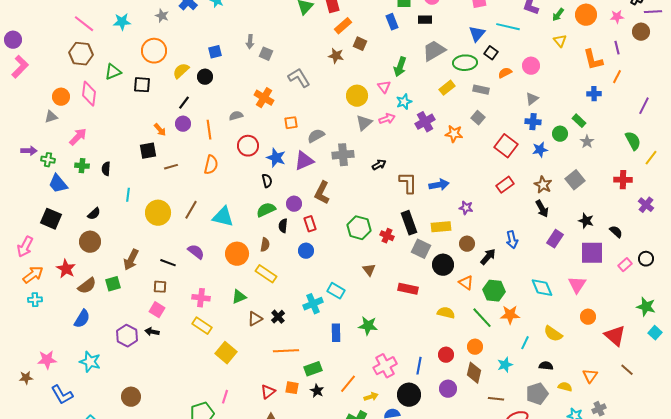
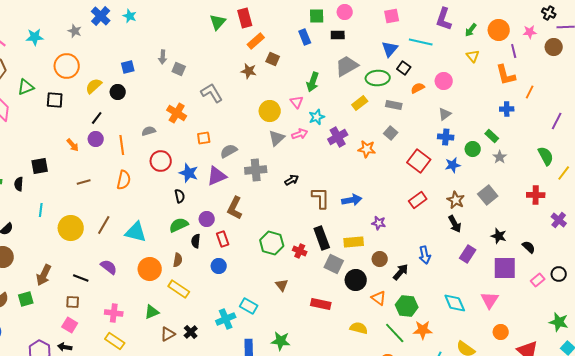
purple line: (617, 48) -> (514, 51), moved
black square: (148, 151) -> (40, 166), moved

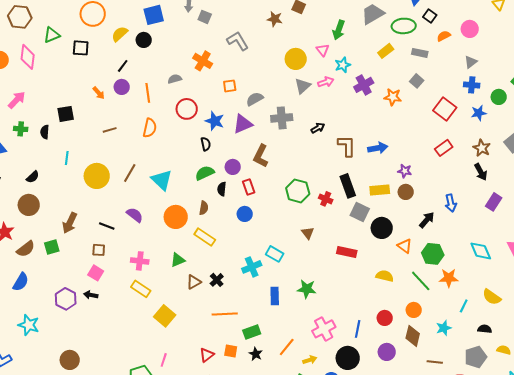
blue square: (128, 67) -> (154, 15), size x1.5
cyan triangle: (136, 232) -> (162, 180), turned 30
brown circle: (380, 259) -> (406, 192), moved

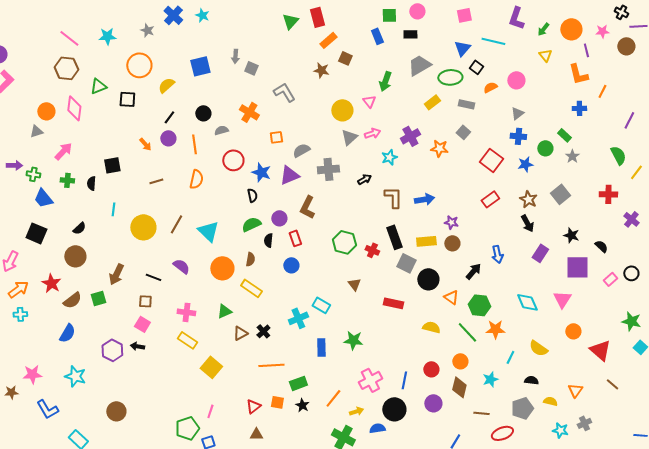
black circle: (144, 40) -> (203, 113), moved
cyan star: (343, 65) -> (389, 157), moved

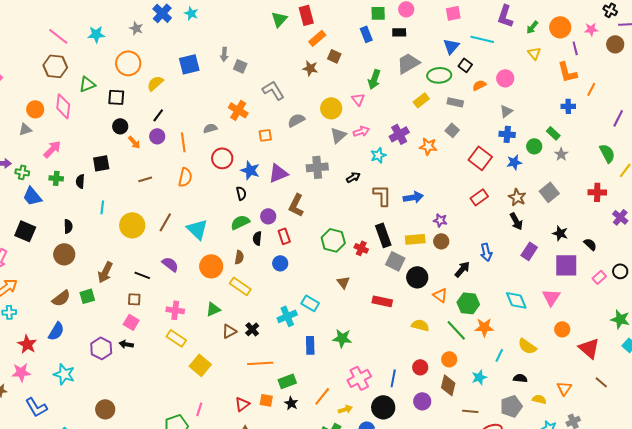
black circle: (203, 113) -> (120, 126), moved
gray semicircle: (301, 150) -> (296, 120), moved
black semicircle: (79, 228) -> (68, 226), turned -48
red star: (51, 283) -> (27, 344), moved

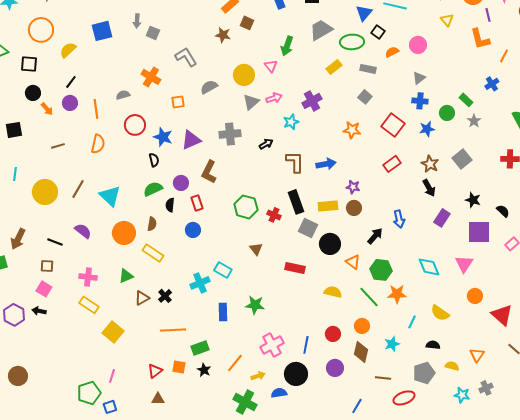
blue cross: (568, 106) -> (492, 84), moved, turned -32
orange star: (428, 146) -> (352, 130), moved

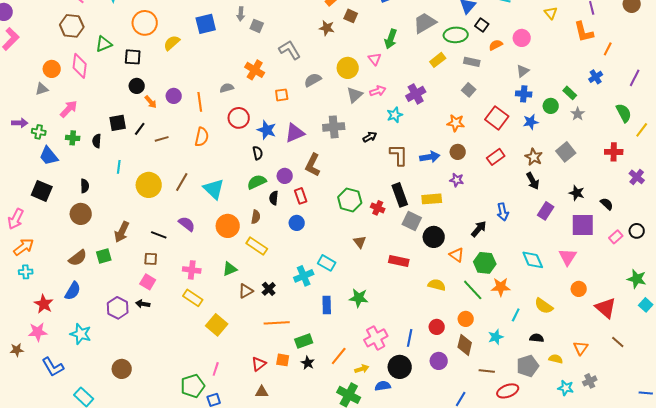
black line: (71, 82) -> (140, 129), moved
brown circle: (354, 208) -> (458, 152), moved

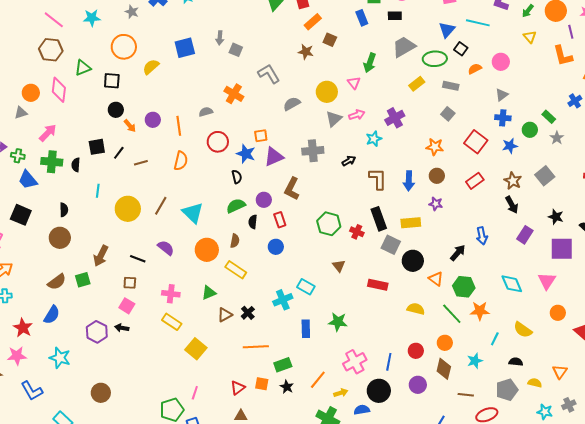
orange square: (282, 95) -> (261, 136), moved
green cross: (73, 138) -> (52, 162), size x1.5
blue arrow: (430, 157) -> (409, 181), turned 102

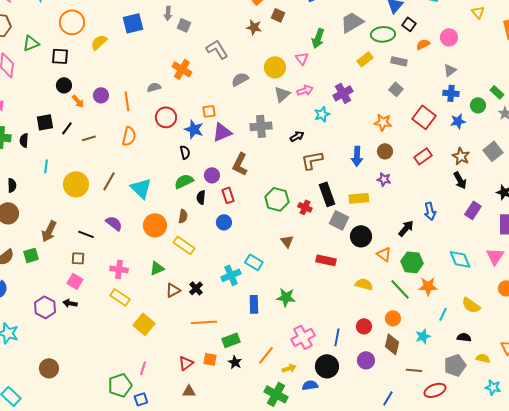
brown L-shape: (378, 179) -> (312, 160), moved, turned -100

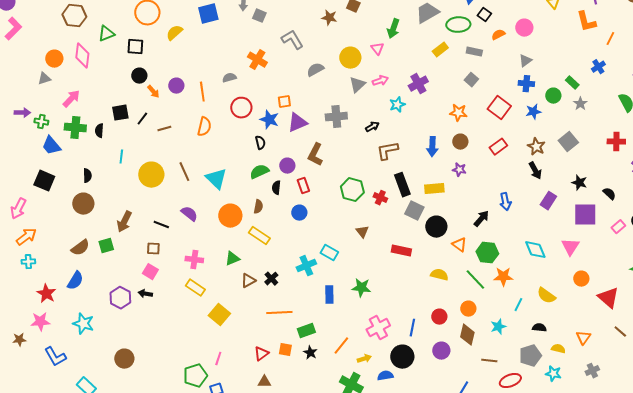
brown line: (109, 181) -> (184, 172), turned -54
cyan star: (493, 387) -> (553, 374), moved

